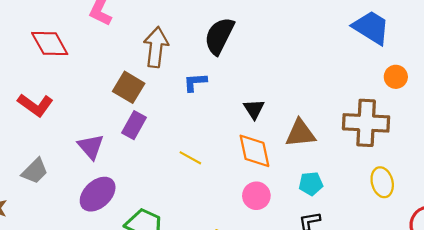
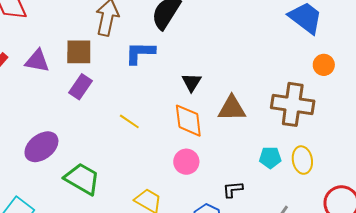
blue L-shape: (195, 82) -> (140, 53), size x1.4
brown square: (129, 87) -> (79, 52), turned -36
purple triangle: (91, 147) -> (37, 61), moved, turned -44
cyan pentagon: (311, 184) -> (270, 158), moved

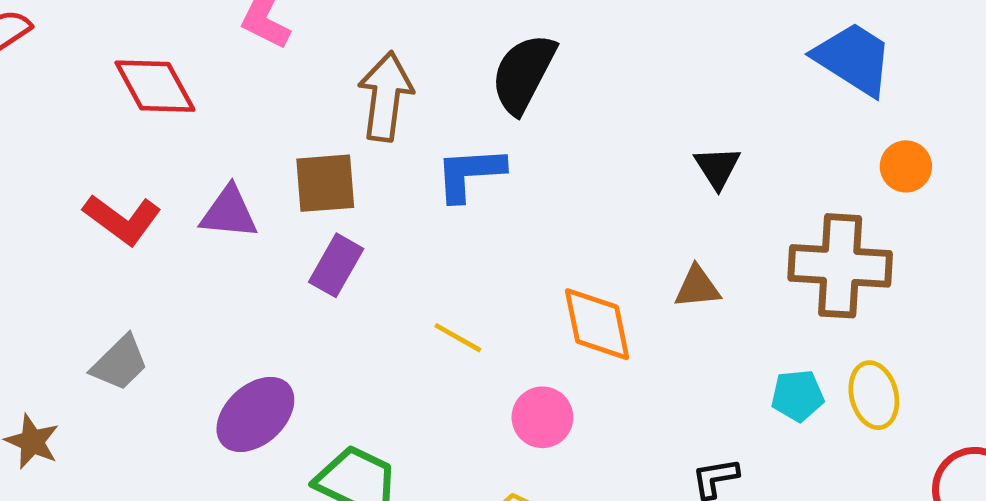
black triangle: (191, 82) -> (717, 167), moved
brown triangle: (232, 108) -> (697, 287), size x0.7
pink circle: (186, 162) -> (542, 417), moved

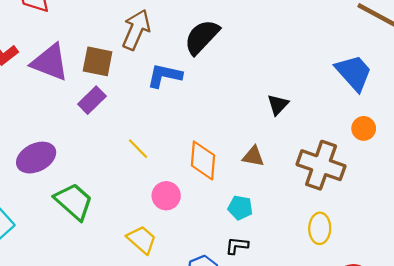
purple triangle: (229, 213) -> (50, 62), size x1.4
cyan pentagon: (798, 396) -> (240, 208), moved

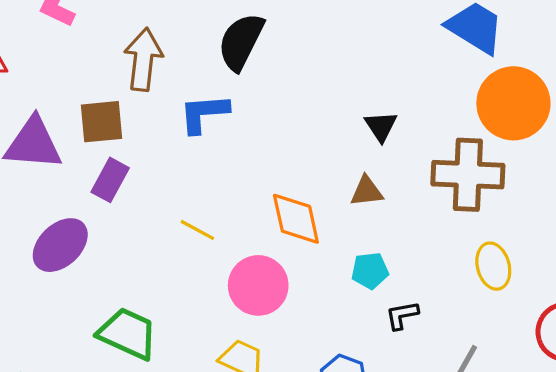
black triangle: (278, 105) -> (381, 126), moved
orange circle: (364, 128) -> (513, 103), size x2.0
purple ellipse: (36, 158) -> (60, 245), moved
pink circle: (166, 196) -> (258, 285), size x1.4
black L-shape: (237, 246) -> (402, 315), moved

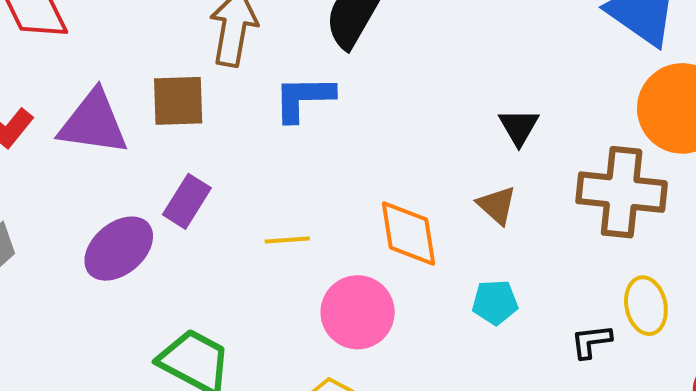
purple rectangle: (110, 180) -> (187, 201), moved
brown triangle: (367, 191) -> (497, 205), turned 45
yellow line: (197, 230) -> (287, 240), turned -36
black L-shape: (402, 315) -> (591, 341), moved

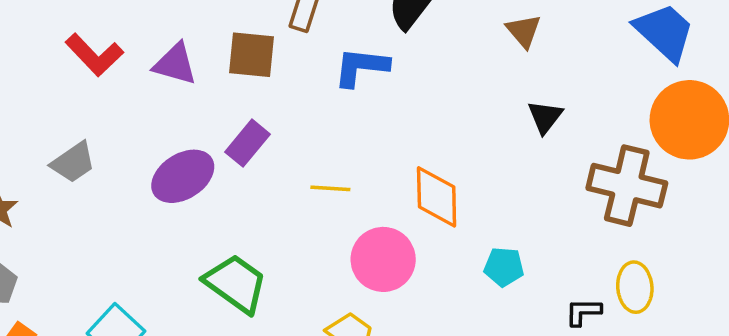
purple triangle: (93, 123) -> (175, 64), size x0.7
brown triangle: (497, 205) -> (524, 31), moved

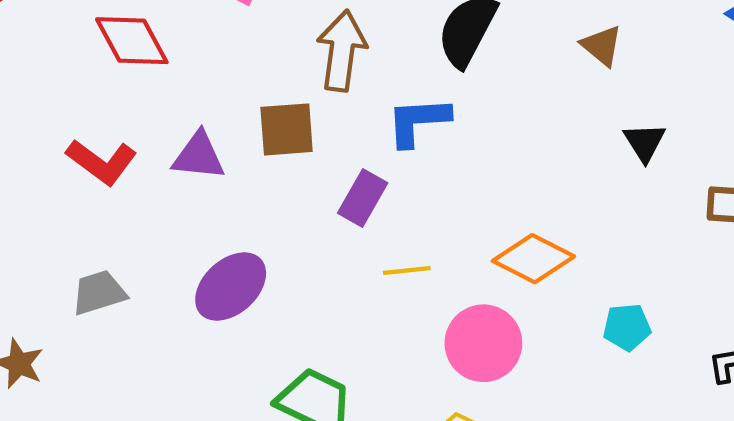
purple rectangle: (248, 143) -> (363, 198), moved
gray trapezoid: (73, 162) -> (99, 293), turned -153
orange diamond: (437, 197) -> (533, 259), turned -52

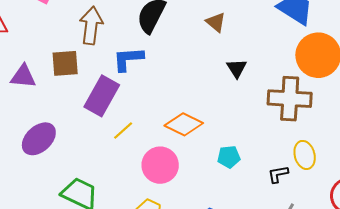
purple rectangle: (363, 198) -> (102, 96), size x1.5
yellow line: (407, 271) -> (123, 131), turned -35

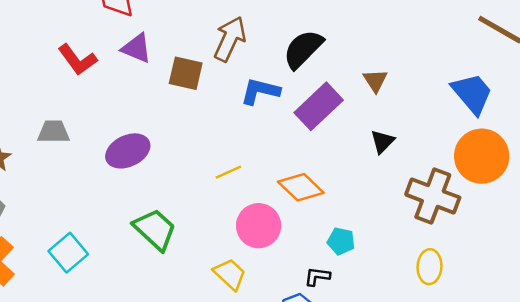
purple triangle: (23, 76) -> (137, 48), moved
purple rectangle: (102, 96) -> (319, 106), moved
black L-shape: (278, 174) -> (317, 276), moved

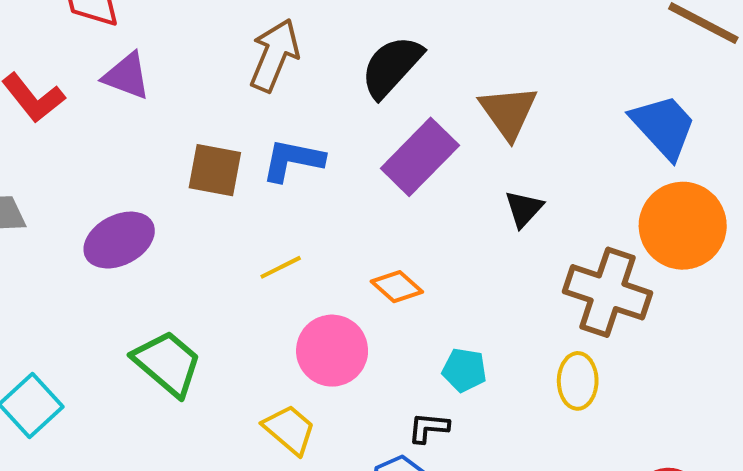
brown square: (186, 73) -> (215, 170), moved
brown triangle: (375, 81) -> (508, 112), size x1.5
blue L-shape: (260, 91) -> (293, 160), moved
orange diamond: (301, 187) -> (397, 287), size x0.7
yellow ellipse: (429, 267) -> (578, 381), moved

